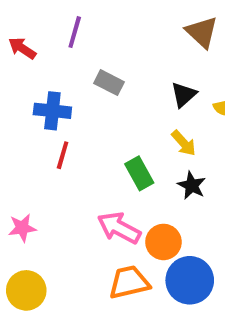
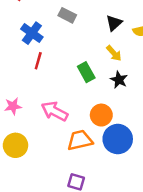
blue cross: (52, 111) -> (32, 33), turned 30
pink arrow: (119, 228) -> (55, 111), moved

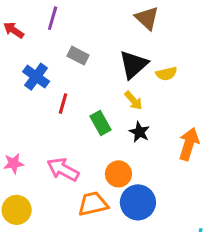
black triangle: (114, 23) -> (133, 65), size x1.5
red line: (38, 61) -> (63, 104), moved

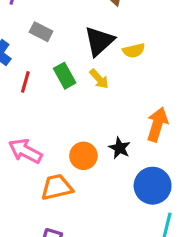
green rectangle: (100, 123) -> (65, 76), moved
black star: (139, 132) -> (120, 148), moved
blue circle: (138, 202) -> (153, 186), moved

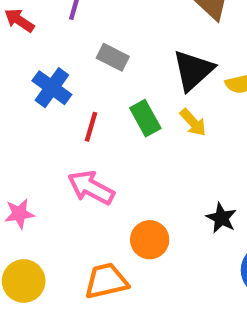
pink arrow: (25, 151) -> (91, 188), moved
orange circle: (83, 156) -> (150, 240), moved
orange trapezoid: (57, 187) -> (106, 281), moved

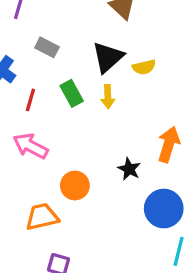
yellow arrow: (193, 122) -> (108, 97), turned 40

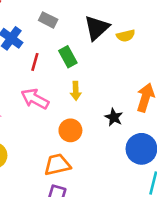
yellow arrow: (108, 97) -> (76, 91), moved
orange trapezoid: (42, 217) -> (57, 165), moved

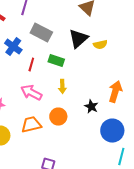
gray rectangle: (48, 20) -> (41, 32), size x1.5
green rectangle: (68, 57) -> (56, 60), turned -42
orange trapezoid: (57, 165) -> (31, 124), moved

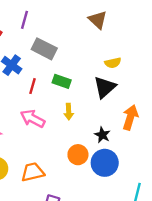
black triangle: (78, 38) -> (105, 87), moved
orange circle: (58, 116) -> (78, 155), moved
orange trapezoid: (31, 124) -> (33, 172), moved
blue circle: (112, 130) -> (105, 163), moved

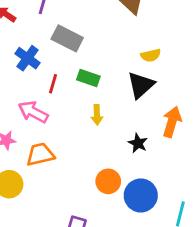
pink arrow: (33, 119) -> (33, 112), moved
orange circle: (78, 155) -> (108, 181), moved
blue circle: (105, 163) -> (141, 195), moved
orange trapezoid: (33, 172) -> (40, 154), moved

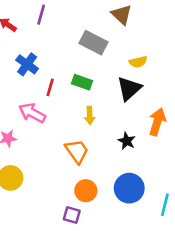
gray rectangle: (67, 38) -> (93, 43), moved
orange trapezoid: (40, 154) -> (77, 151), moved, turned 68
orange circle: (108, 181) -> (86, 191), moved

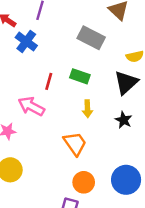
blue cross: (27, 64) -> (26, 41), moved
black star: (127, 141) -> (124, 120), moved

